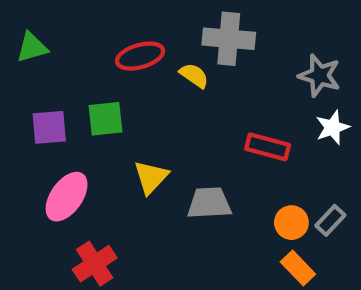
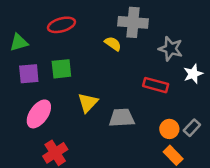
green triangle: (32, 47) -> (19, 42), moved
red ellipse: (140, 56) -> (61, 25), moved
gray star: (320, 75) -> (171, 49), moved

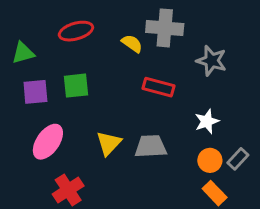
yellow semicircle: (113, 44) -> (132, 44), moved
white star: (193, 74) -> (207, 121), moved
red rectangle: (156, 85) -> (159, 87), moved
yellow triangle: (88, 103) -> (109, 143), moved

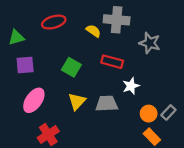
green square: (76, 86) -> (71, 67), moved, turned 36
white star: (207, 121) -> (131, 86), moved

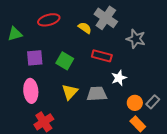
gray cross: (117, 20) -> (106, 18), turned 30
purple square: (25, 65) -> (35, 58), moved
pink ellipse: (34, 100) -> (31, 91), turned -40

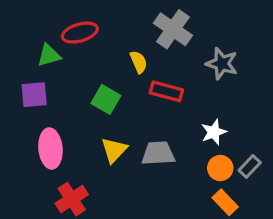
yellow semicircle: (85, 28) -> (139, 62), moved, turned 32
green triangle: (15, 34) -> (49, 55), moved
purple square: (35, 58) -> (34, 95), moved
white star: (119, 78) -> (214, 132), moved

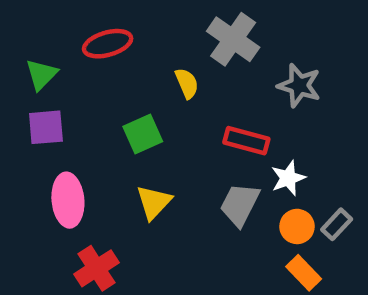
green triangle: (49, 55) -> (41, 75), moved, turned -30
red rectangle: (166, 91) -> (246, 141), moved
green square: (106, 99) -> (143, 134), turned 36
gray trapezoid: (158, 153) -> (240, 204), moved, turned -60

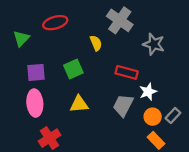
purple square: (46, 127) -> (36, 72), moved
yellow triangle: (154, 202) -> (79, 104), turned 42

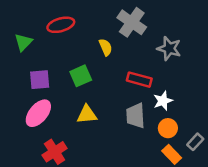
pink ellipse: (35, 103) -> (38, 113), turned 45
gray trapezoid: (123, 105) -> (136, 116), turned -30
gray rectangle: (173, 115) -> (195, 142), moved

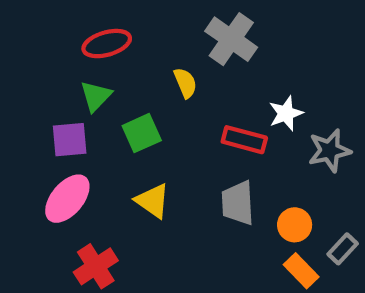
green triangle: (23, 42) -> (96, 96), moved
gray star: (169, 48) -> (330, 151), moved, turned -30
white star: (163, 101) -> (286, 113), moved
yellow triangle: (87, 114) -> (153, 201), turned 40

